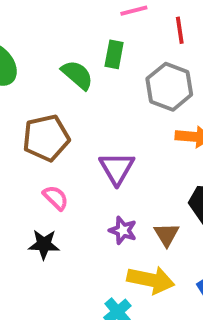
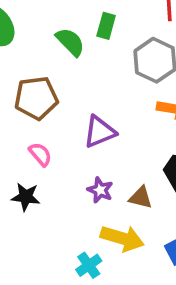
purple triangle: (117, 168) -> (100, 132), turned 33
brown triangle: (167, 235) -> (141, 197), turned -50

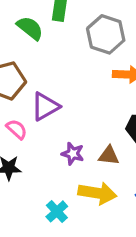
purple triangle: (100, 132) -> (45, 106), moved
cyan cross: (89, 265) -> (57, 211), moved

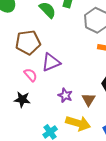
brown triangle: (109, 155) -> (89, 100), turned 48

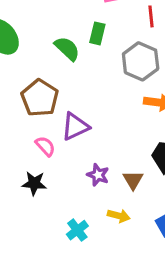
brown pentagon: (28, 42) -> (40, 98), turned -30
yellow arrow: (78, 123) -> (119, 216), size x0.6

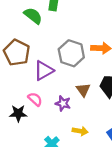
gray hexagon: (141, 61) -> (71, 53), moved
pink semicircle: (45, 146) -> (35, 99), moved
brown triangle: (133, 180) -> (83, 90), moved

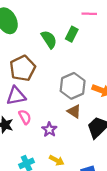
purple triangle: (44, 71) -> (16, 96), moved
brown triangle: (83, 90) -> (74, 111), moved, turned -40

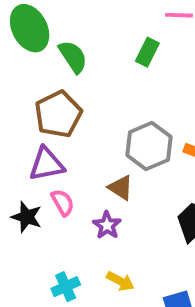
green semicircle: (49, 39) -> (73, 57), moved
brown triangle: (74, 111) -> (121, 188), moved

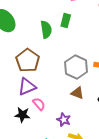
green semicircle: (73, 57) -> (46, 29), moved, turned 36
brown triangle: (121, 188) -> (77, 93), moved
purple star: (107, 225) -> (64, 120), moved

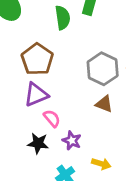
black star: (22, 115) -> (38, 143), moved
purple star: (64, 120) -> (72, 141), moved

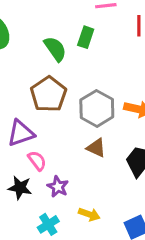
green semicircle: (63, 18) -> (55, 49), turned -30
brown pentagon: (37, 59) -> (49, 94), moved

